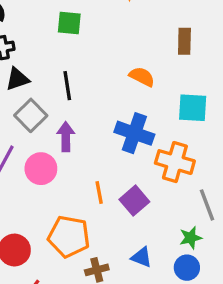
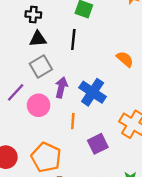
black line: (67, 86) -> (73, 39), moved
blue cross: (134, 133) -> (93, 92), moved
orange line: (99, 192) -> (73, 121), moved

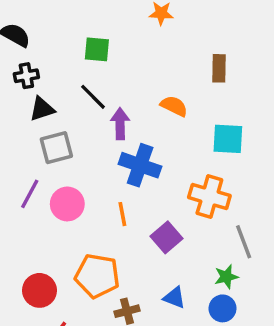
black line: (73, 39) -> (93, 97), turned -36
gray square: (41, 67) -> (56, 148), turned 30
purple arrow: (61, 87) -> (120, 124), moved

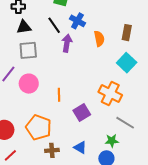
brown rectangle: (219, 68) -> (127, 33), moved
orange semicircle: (174, 106) -> (99, 39), turned 42
cyan square: (228, 139) -> (127, 63), turned 30
blue cross: (140, 165) -> (77, 21), moved, size x0.7
gray line: (244, 242) -> (125, 123), turned -48

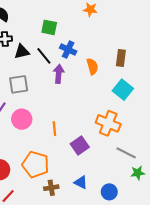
black triangle: (24, 27) -> (22, 52), moved
green star: (112, 141) -> (138, 173), moved

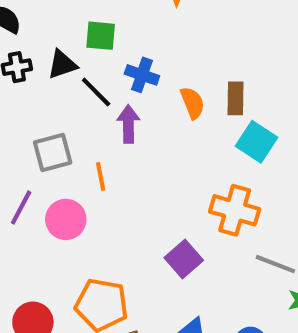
black triangle: (22, 52) -> (62, 65), moved
brown rectangle: (121, 58) -> (235, 98), moved
orange line: (54, 129) -> (101, 176), moved

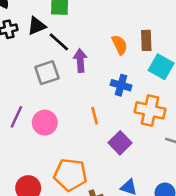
blue cross: (142, 75) -> (121, 85), moved
gray square: (53, 152) -> (47, 73), moved
orange line: (101, 176) -> (95, 116), moved

